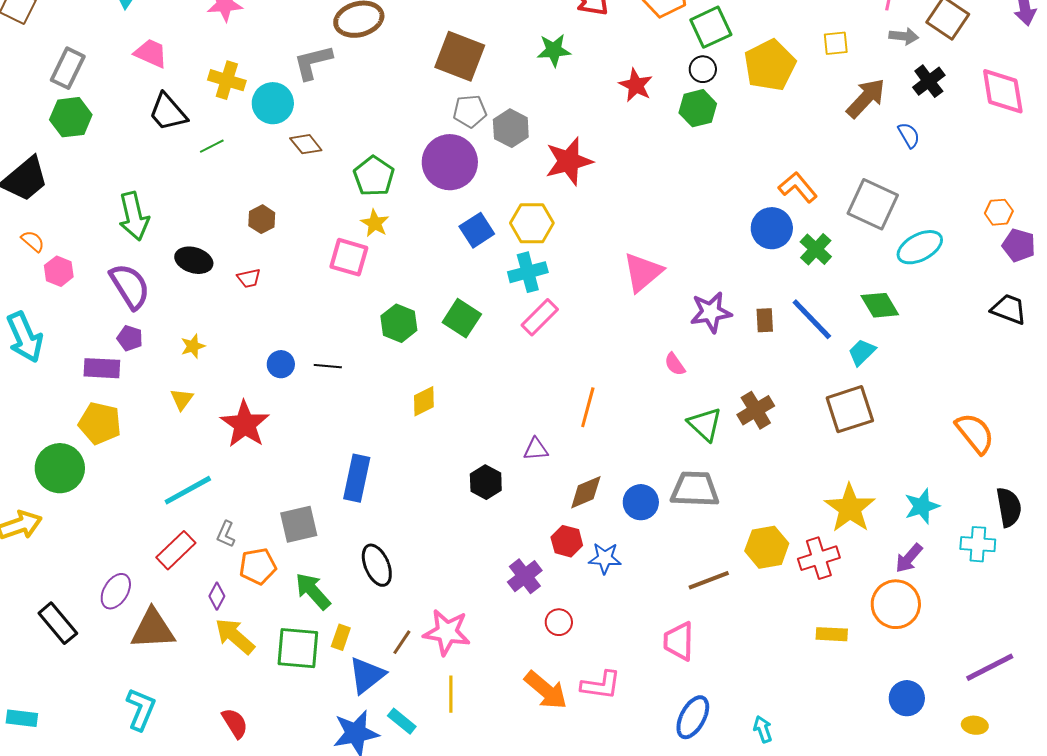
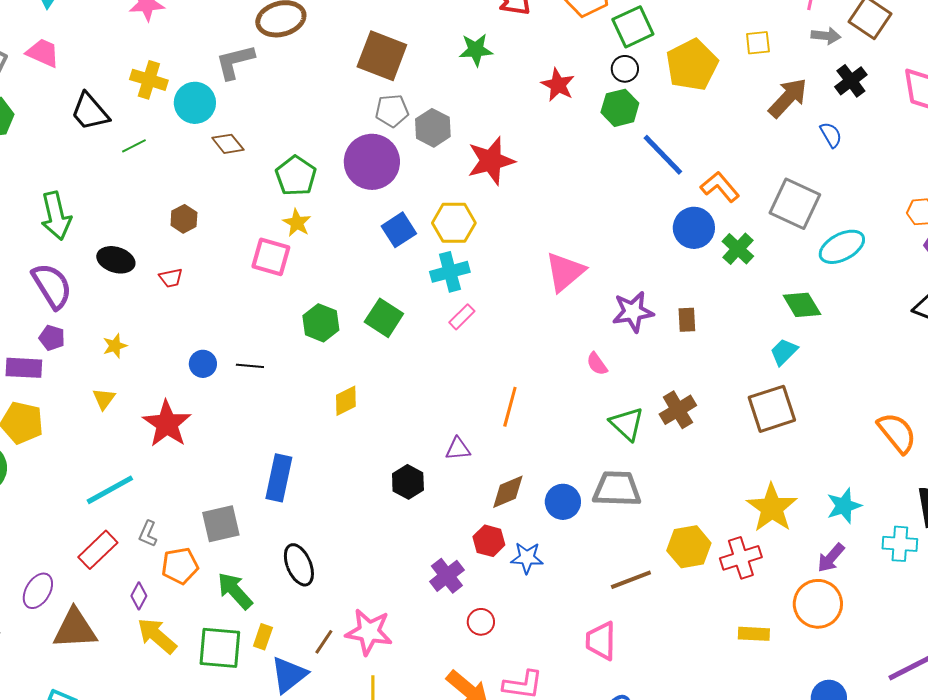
pink trapezoid: (151, 53) -> (43, 53), moved
pink rectangle: (540, 317) -> (462, 317), size x0.7
blue line: (812, 319) -> (663, 155), moved

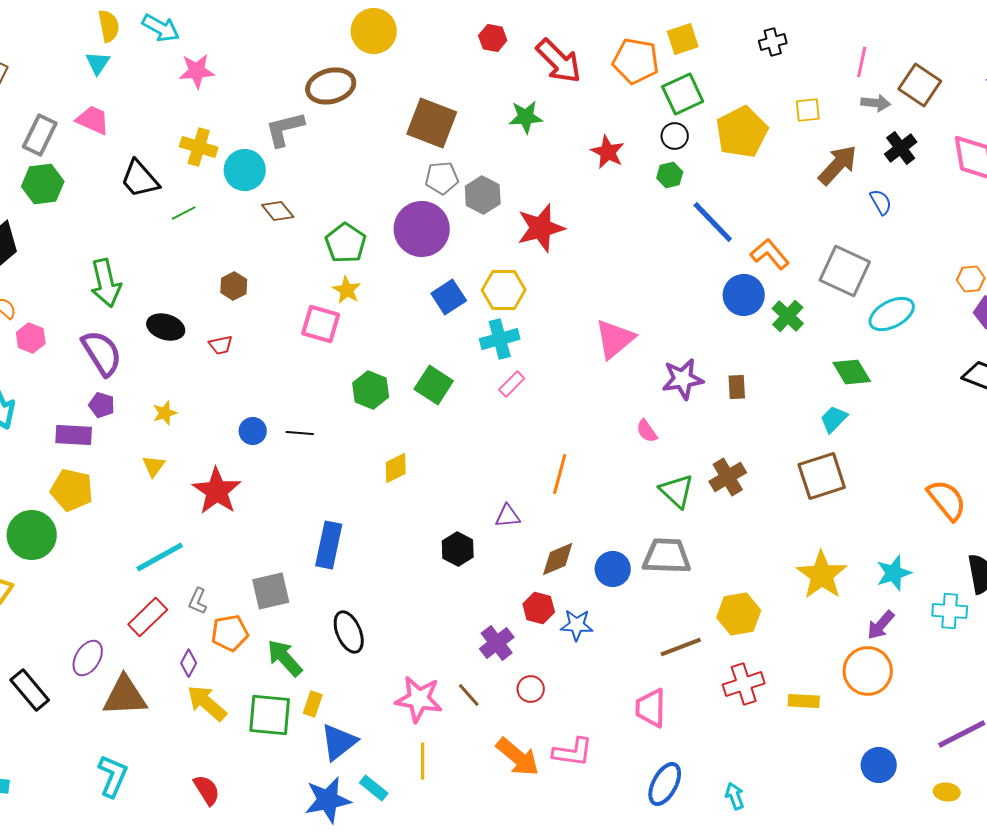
green hexagon: (620, 108) -> (670, 175), size x0.7
red cross: (741, 558) -> (744, 684), moved
brown line: (324, 642) -> (469, 695), moved, turned -76

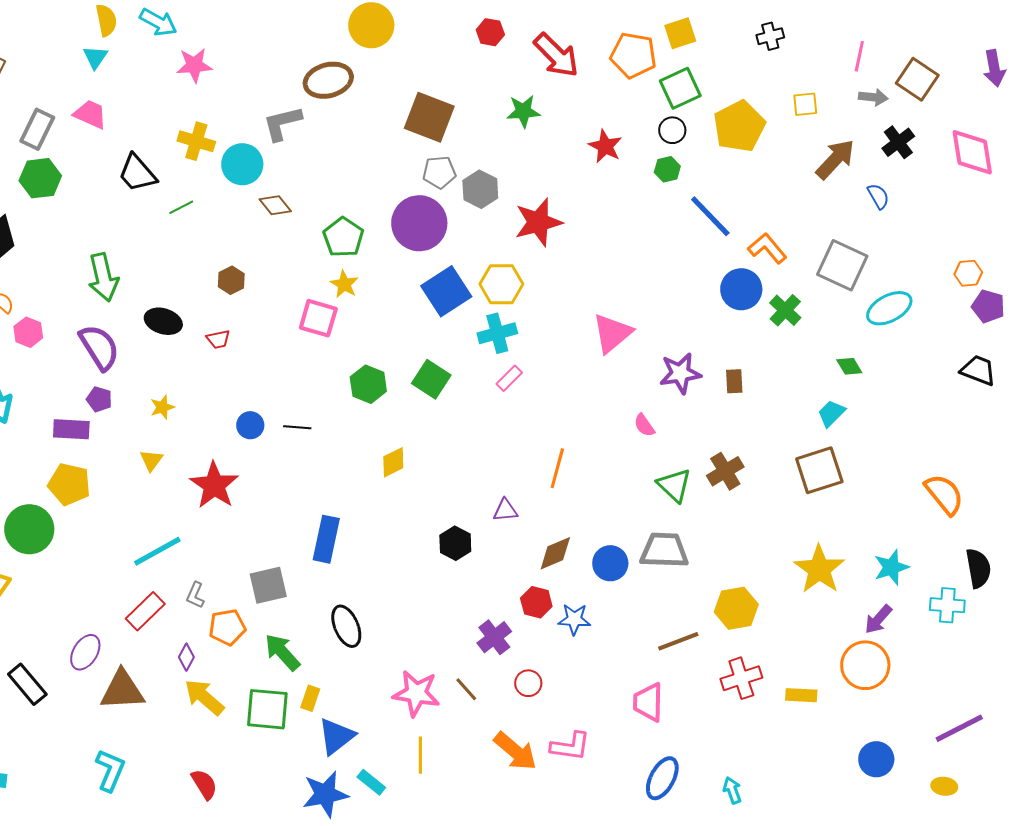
blue square: (449, 297) -> (446, 291), size x1.4
green diamond: (852, 372) -> (849, 366), size x0.7

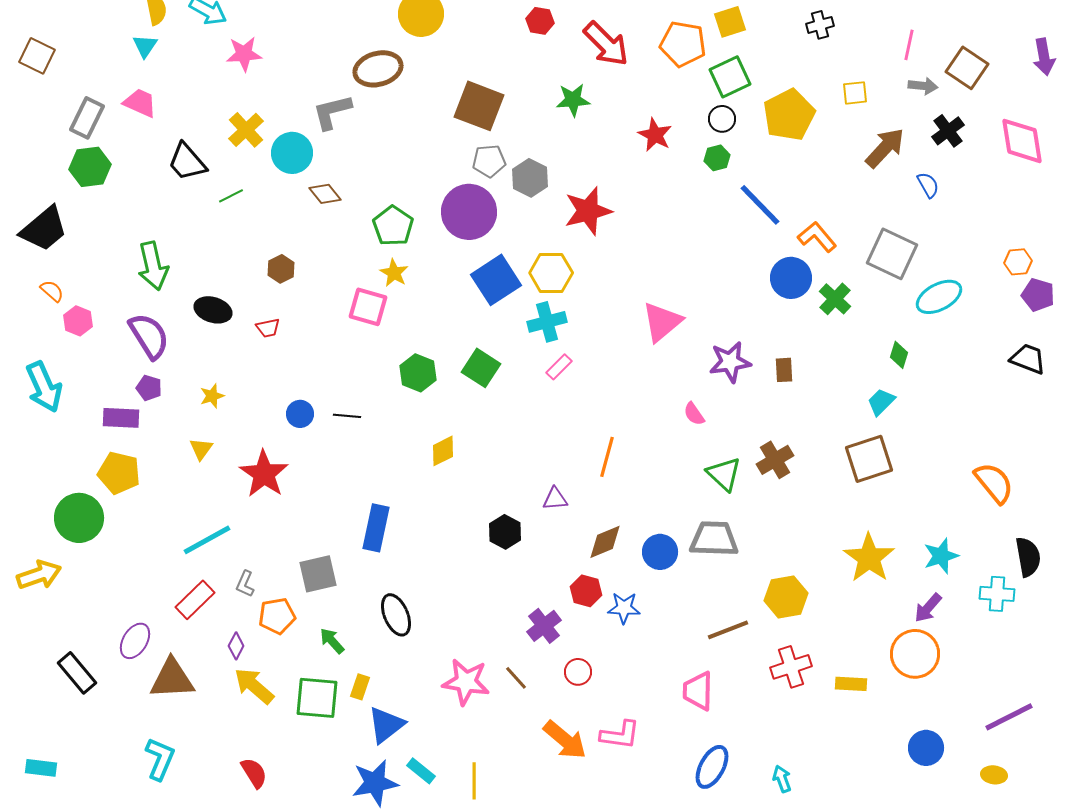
yellow cross: (196, 141) -> (246, 130), turned 30
green diamond: (849, 366) -> (899, 355), turned 48
green arrow: (282, 652) -> (332, 641), size x0.7
yellow line: (420, 755) -> (474, 781), moved

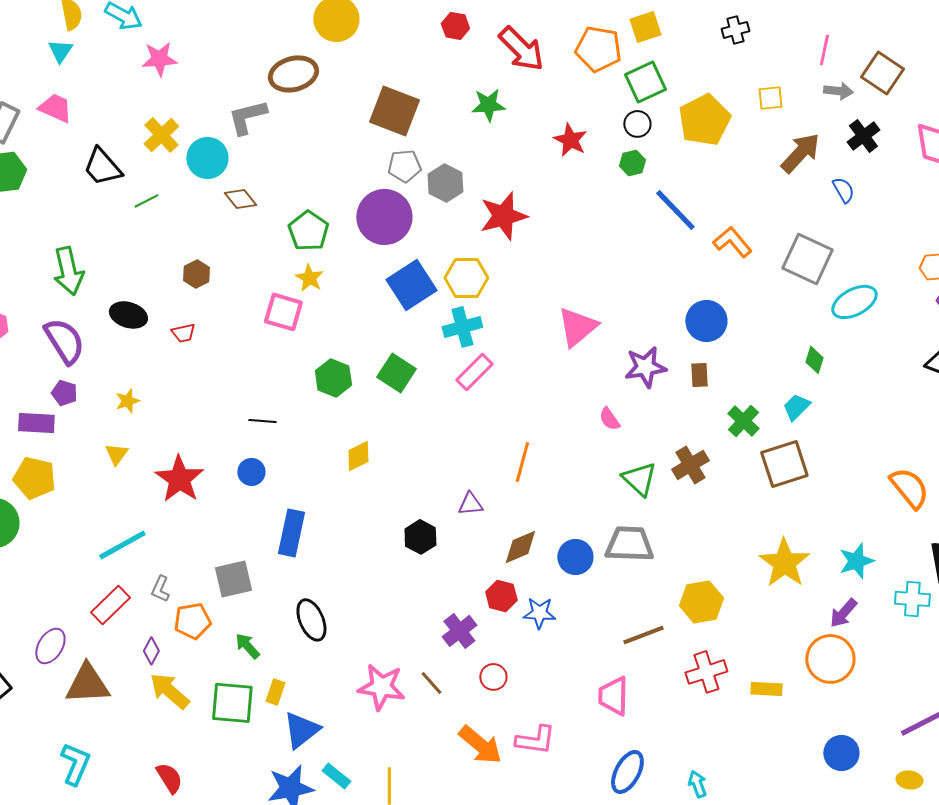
blue circle: (791, 278) -> (706, 321), moved
green cross: (835, 299) -> (743, 421), moved
pink rectangle: (559, 367) -> (474, 372), size x1.4
blue circle: (300, 414) -> (251, 472), moved

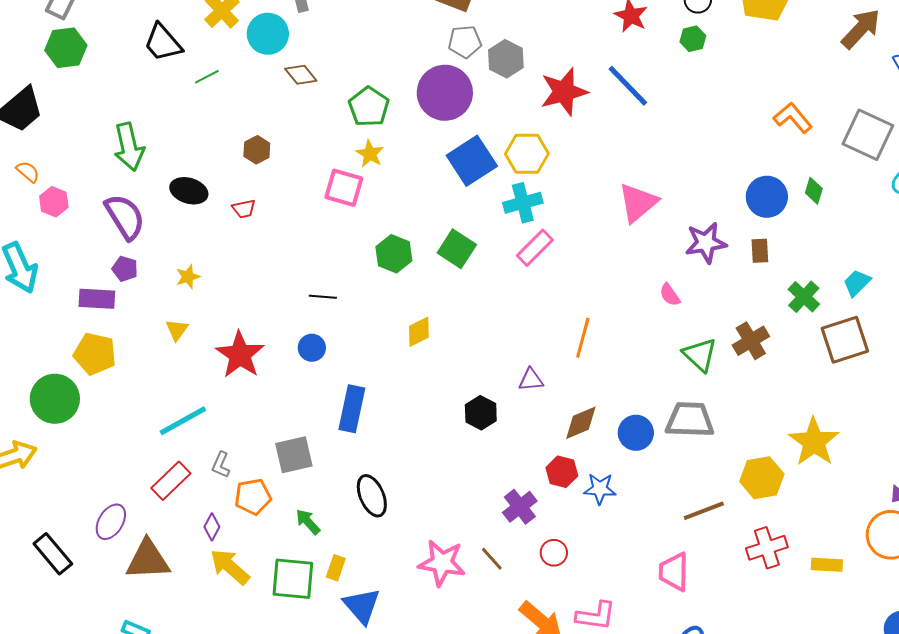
blue line: (675, 210) -> (628, 86), moved
green diamond: (814, 360) -> (814, 191), moved
yellow star: (784, 563) -> (814, 442), moved
blue triangle: (301, 730) -> (362, 606), turned -33

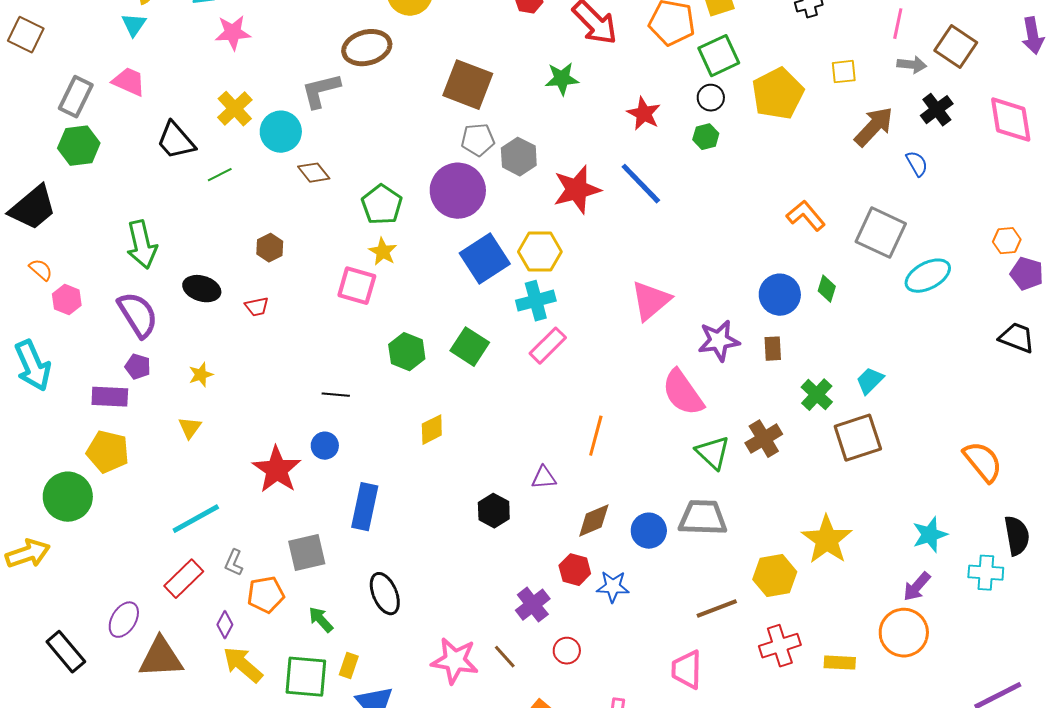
pink semicircle: (670, 295) -> (683, 393), size x2.0
red star: (240, 355) -> (277, 470), moved

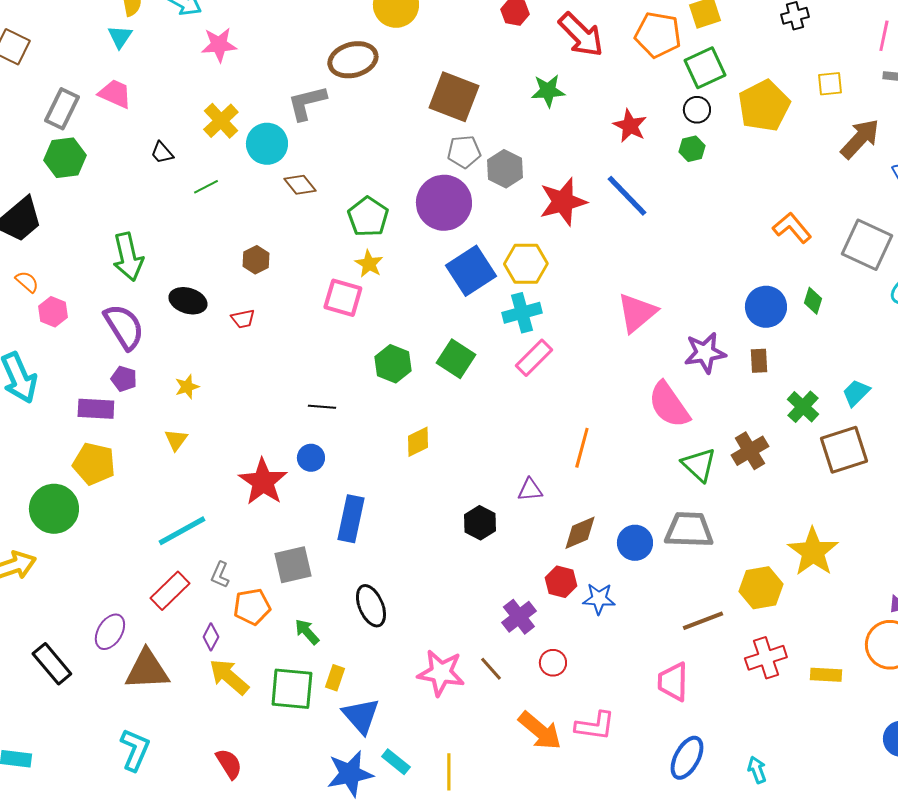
black trapezoid: (176, 141) -> (162, 153), size x0.6

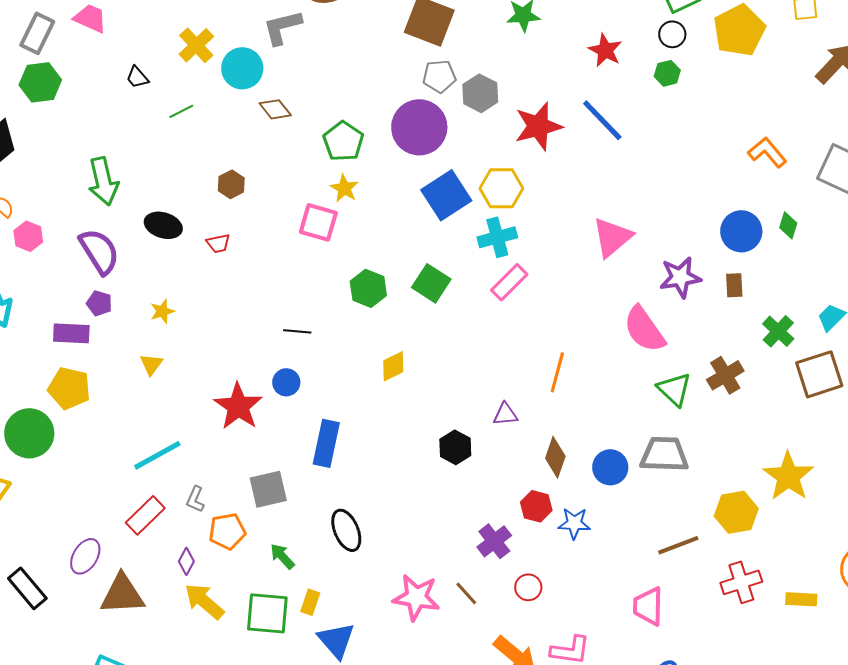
brown diamond: (580, 533) -> (555, 457), turned -48

